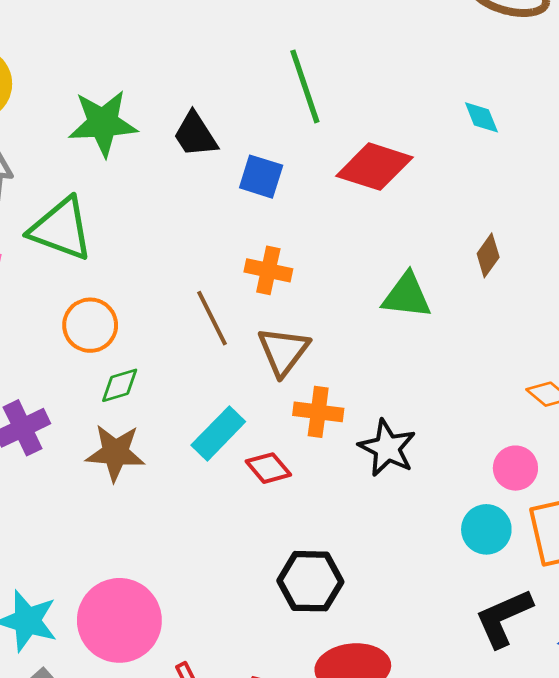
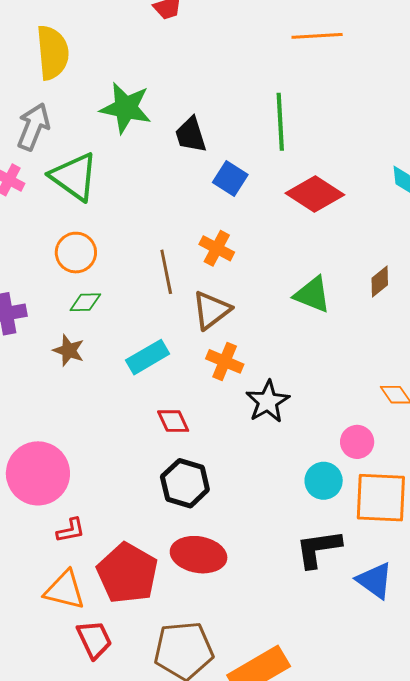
brown star: (115, 453) -> (69, 350), size x0.7
red diamond: (268, 468) -> (173, 421), moved

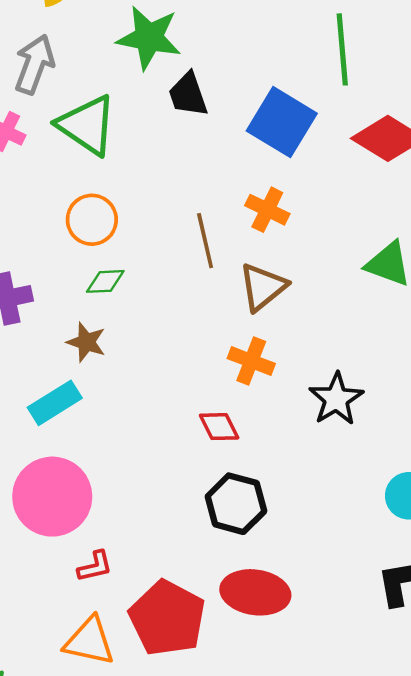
black trapezoid: (191, 135) -> (188, 94), moved
blue square: (230, 179) -> (282, 122), size x1.6
cyan rectangle: (148, 357) -> (55, 403), moved
orange cross: (225, 361) -> (251, 361), moved

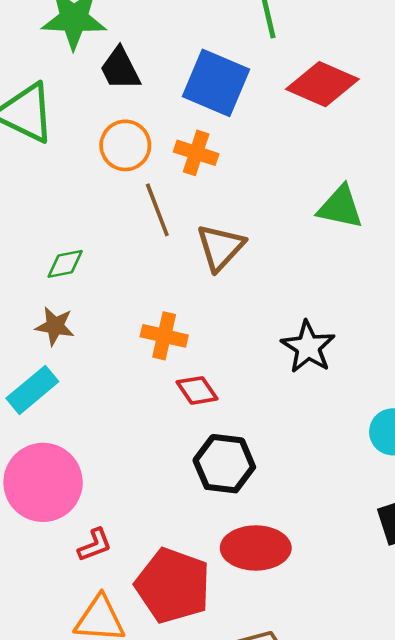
orange cross: (267, 210) -> (196, 153), moved
orange circle: (92, 220) -> (125, 145), moved
orange cross: (251, 361) -> (164, 336), moved

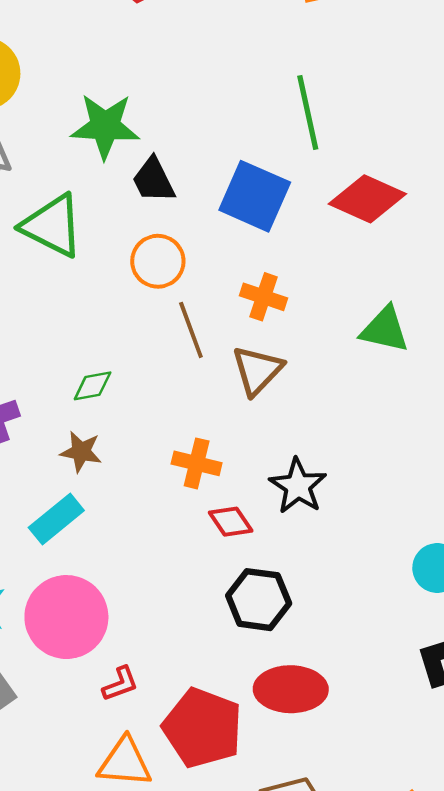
orange cross: (196, 153) -> (263, 297), moved
black star: (308, 347) -> (298, 486), moved

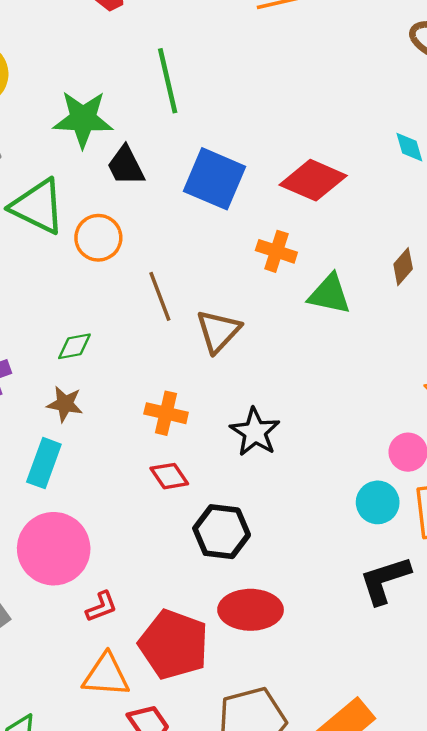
green line: (308, 112) -> (168, 81), moved
orange circle: (158, 261) -> (98, 238), moved
orange cross: (263, 297) -> (276, 251), moved
cyan rectangle: (56, 519) -> (44, 463), turned -30
red diamond: (231, 522) -> (169, 476), moved

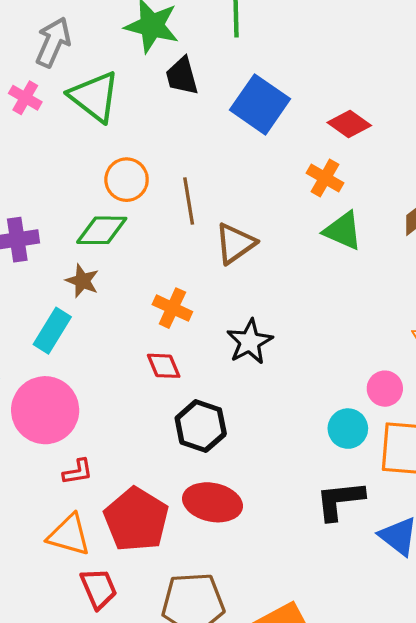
red diamond: (313, 180) -> (349, 124), size x0.7
orange circle: (98, 238) -> (127, 180), moved
orange cross: (276, 251) -> (325, 178), moved
green diamond: (74, 346) -> (102, 230), size x1.5

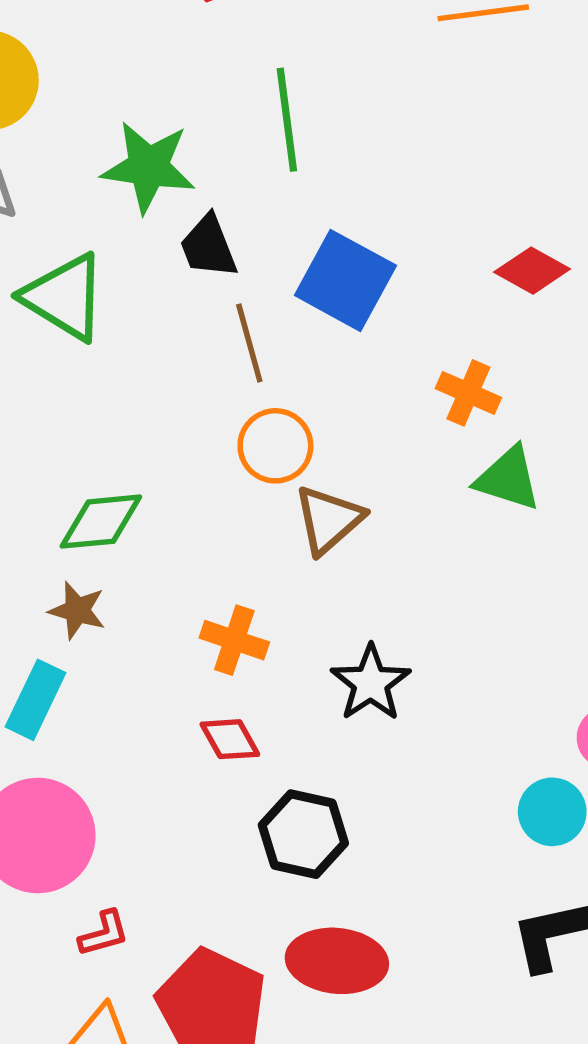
red diamond: (349, 124) -> (532, 271), moved
orange circle: (127, 180) -> (275, 446), moved
brown line: (189, 201) -> (249, 343), moved

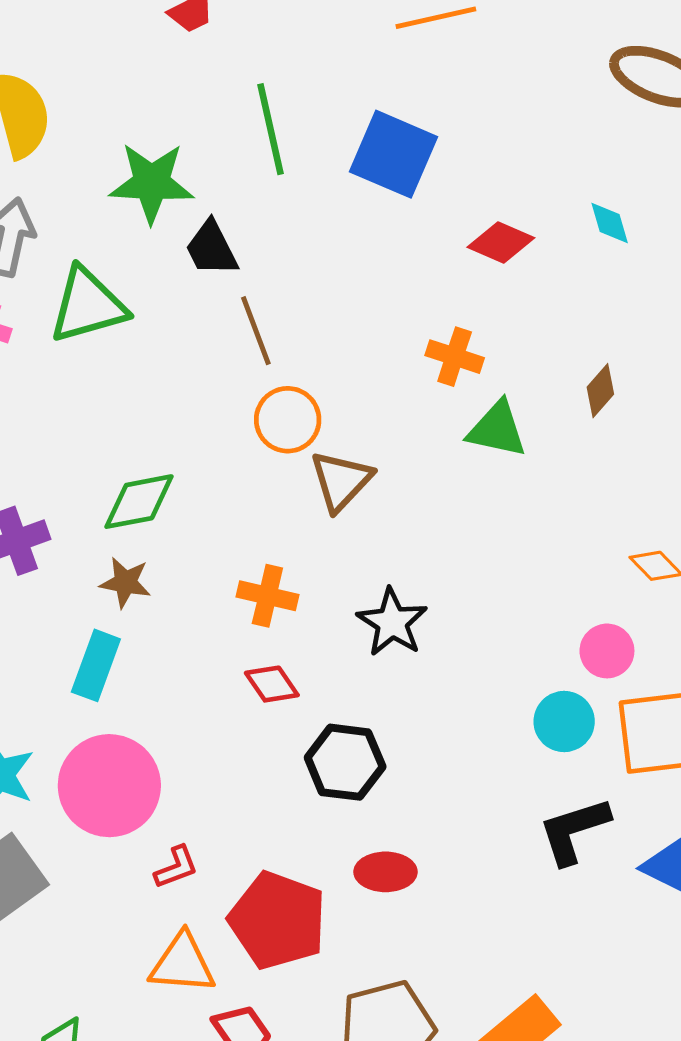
blue square: (345, 280) -> (394, 154), moved
green triangle: (64, 297) -> (88, 305), turned -42
red ellipse: (337, 961) -> (386, 872), size x0.7

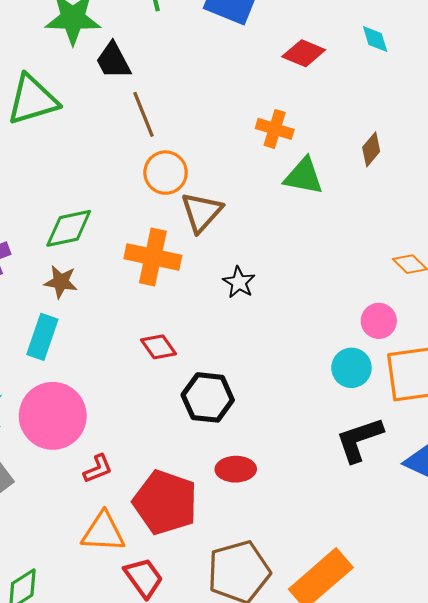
orange cross: (267, 596) -> (153, 257), moved, size x1.4
black star: (392, 622) -> (239, 282), moved, size x0.7

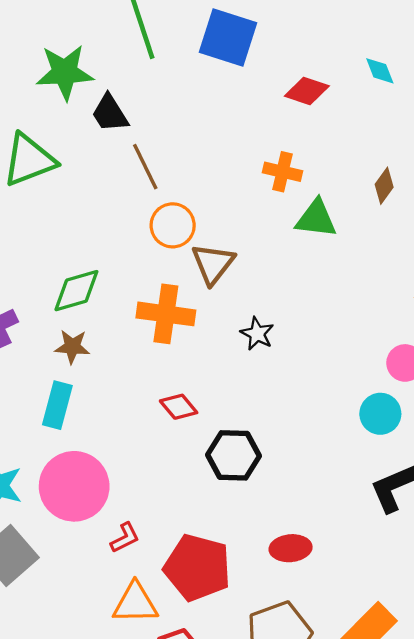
red ellipse: (236, 469) -> (291, 548), moved

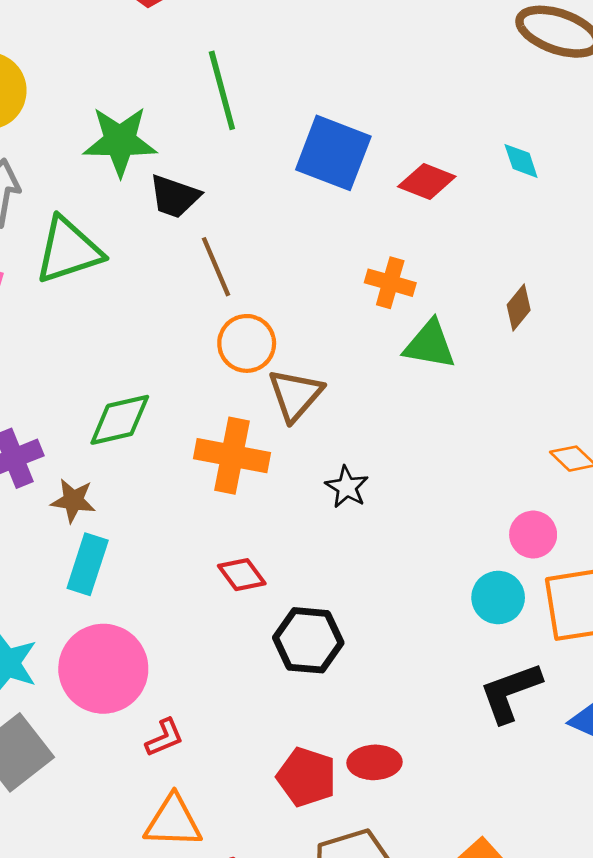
blue square: (228, 38) -> (333, 153), moved
black trapezoid: (110, 113) -> (174, 196), turned -42
brown star: (72, 347) -> (73, 501), moved
red pentagon: (197, 568) -> (307, 777), moved, size x0.7

